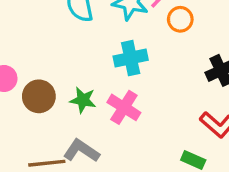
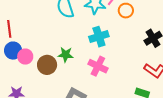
green star: (83, 100) -> (66, 55), moved

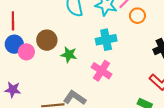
brown circle: (47, 65) -> (47, 40), moved

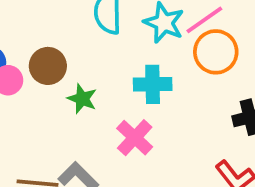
orange circle: (137, 16) -> (216, 52), size x1.5

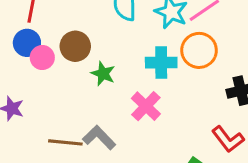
orange circle: (216, 52) -> (199, 50), moved

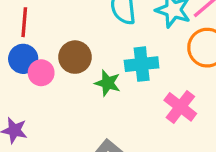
cyan cross: (161, 63) -> (142, 64), moved
pink cross: (146, 106) -> (180, 107), moved

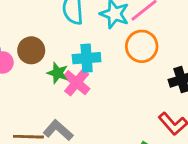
pink cross: (180, 107) -> (77, 83), moved

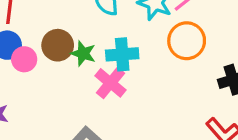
green star: (58, 73) -> (83, 53), moved

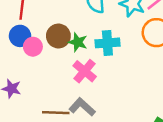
pink cross: (111, 83) -> (85, 71), moved

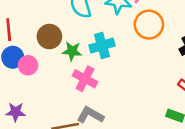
brown circle: (58, 36) -> (49, 37), moved

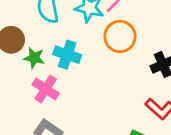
cyan cross: (102, 46) -> (67, 55), turned 30

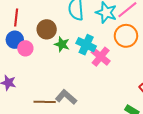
pink cross: (46, 89) -> (101, 57), moved

